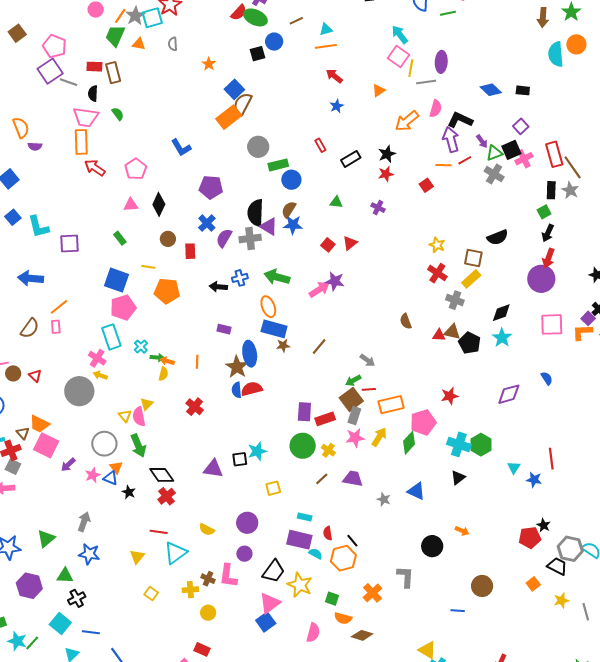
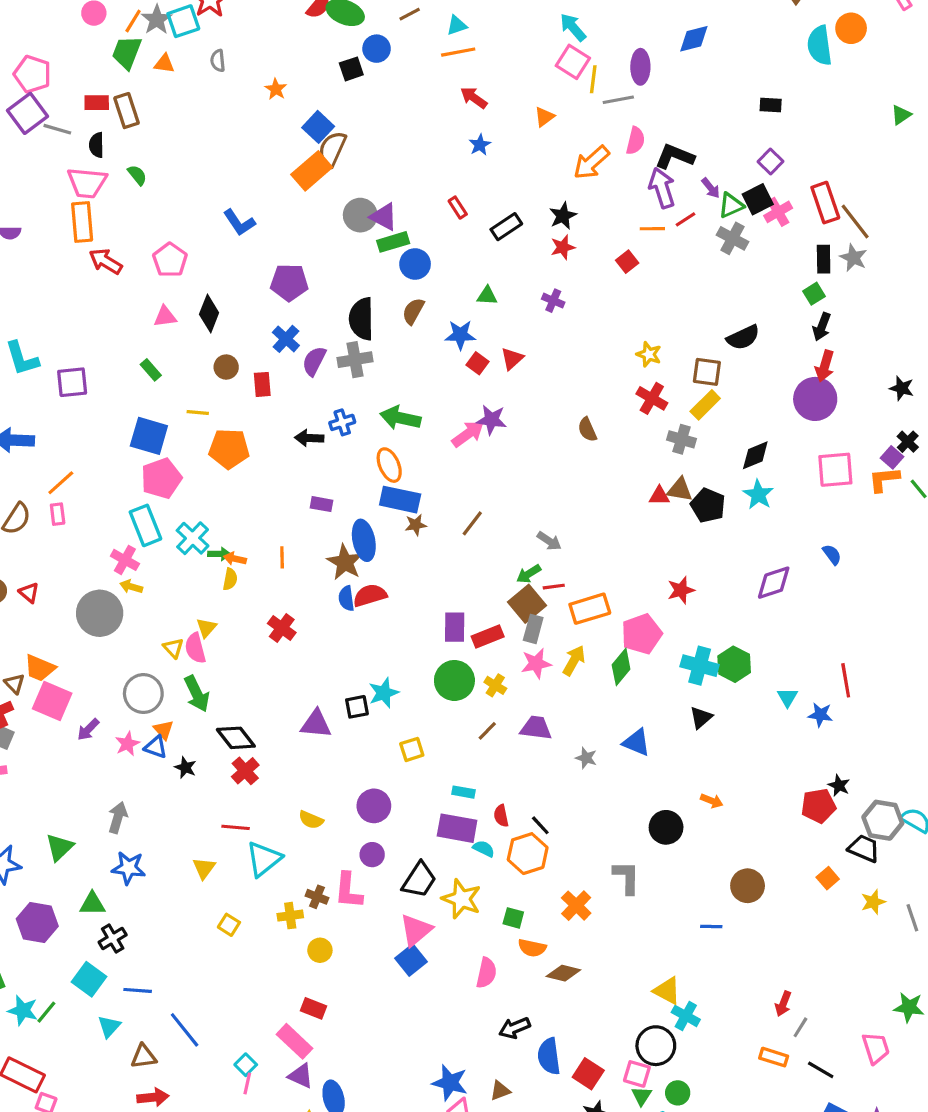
blue diamond: (491, 90) -> (694, 39), moved, turned -55
blue star: (293, 225) -> (460, 335), moved
purple triangle: (269, 227) -> (384, 217), moved
brown semicircle: (406, 321) -> (587, 430), moved
cyan cross: (141, 347) -> (193, 538), size x1.5

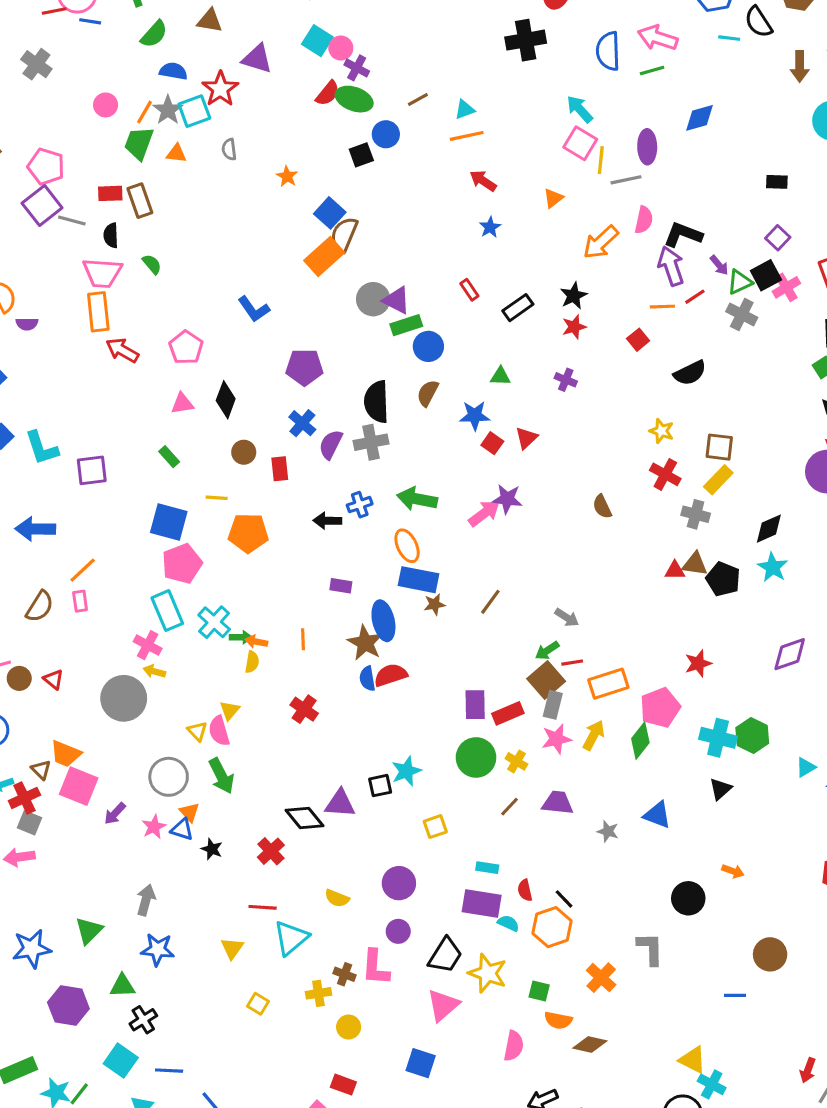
black semicircle: (743, 337) -> (690, 373), moved
cyan triangle: (787, 697) -> (806, 767), turned 30
black diamond: (236, 738) -> (305, 818), moved
blue square: (411, 960) -> (421, 1063), moved, turned -32

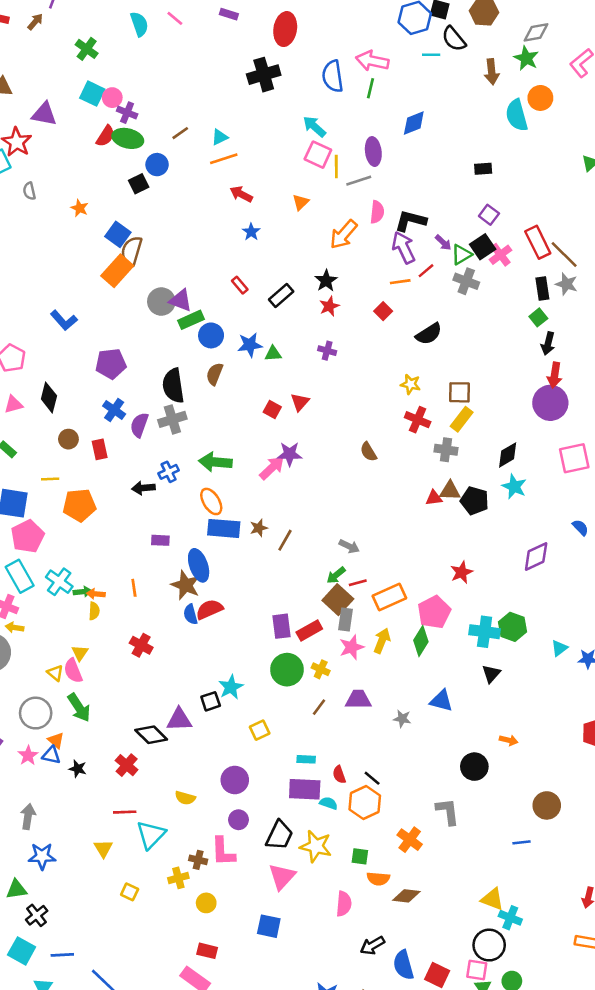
green line: (652, 71) -> (371, 88), turned -54
blue star: (475, 416) -> (250, 345), moved
brown star: (434, 604) -> (259, 528), moved

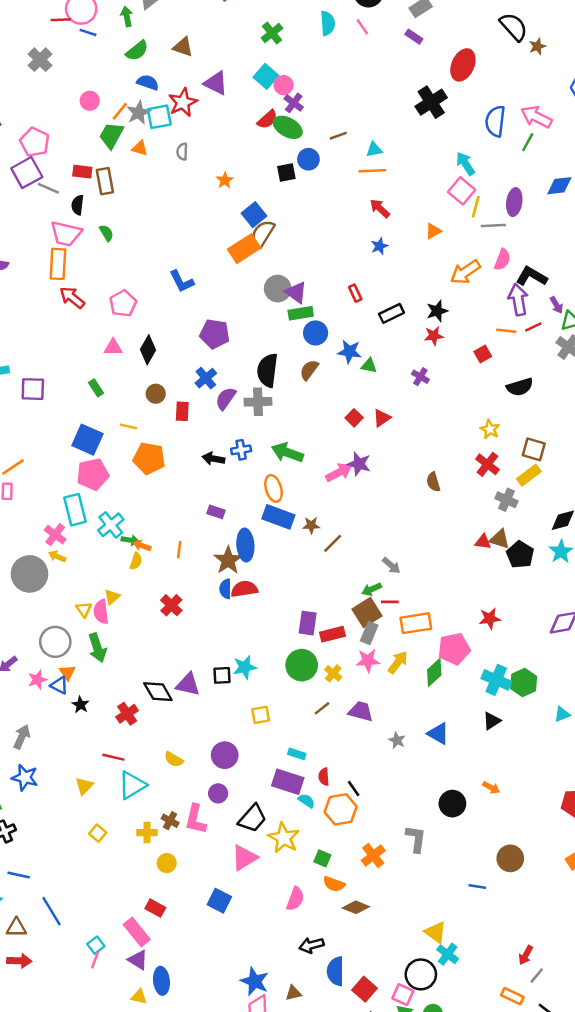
black cross: (264, 75) -> (431, 102), turned -32

